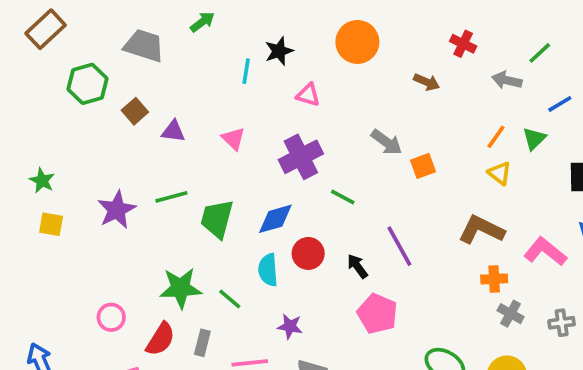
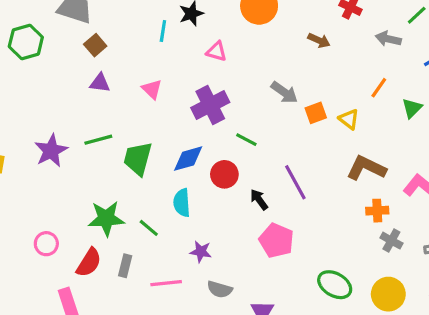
brown square: (135, 111) -> (95, 45), moved
green triangle: (534, 139) -> (412, 108), moved
yellow triangle: (500, 173) -> (349, 119), moved
red circle: (308, 253) -> (224, 174), moved

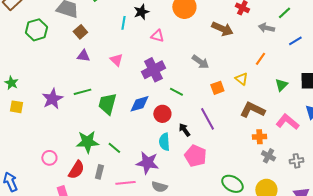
brown arrow: (319, 40) -> (222, 29), size x1.5
green triangle: (412, 108) -> (281, 85), moved
orange square: (316, 113) -> (217, 88), moved
cyan semicircle: (182, 203) -> (164, 142), moved
purple star: (201, 252) -> (147, 163), size x1.6

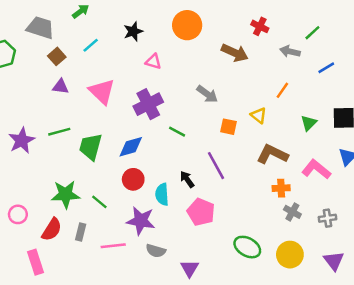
cyan line: (123, 23) -> (91, 45), moved, turned 40
pink triangle: (116, 60) -> (102, 92), size x1.6
orange square: (217, 88) -> (228, 127), turned 32
red circle: (162, 114) -> (133, 179), moved

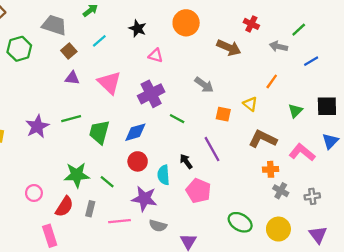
black star: (133, 31) -> (138, 28), turned -30

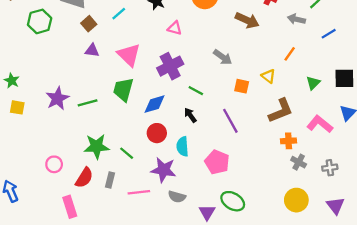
green line: (71, 119) -> (88, 103), moved
green trapezoid: (99, 132) -> (123, 90), moved
brown L-shape: (263, 139) -> (281, 111), turned 132
black arrow: (186, 161) -> (190, 115), moved
green ellipse: (240, 222) -> (233, 201), moved

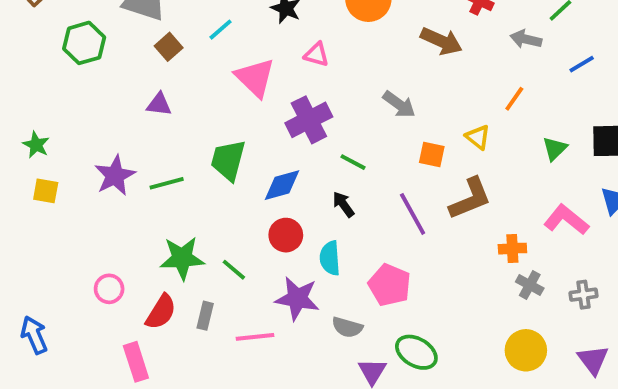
purple triangle: (92, 50) -> (159, 104), moved
pink triangle: (129, 55) -> (255, 78), moved
brown L-shape: (281, 111) -> (470, 199), moved
gray semicircle: (177, 197) -> (347, 327), moved

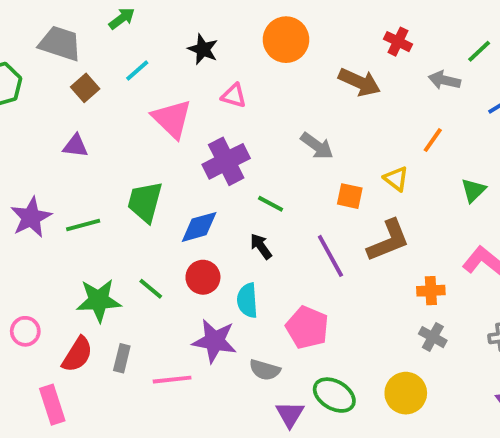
green line: (234, 270) -> (151, 289), moved
gray cross: (530, 285) -> (433, 337), moved
yellow circle: (526, 350) -> (406, 393), moved

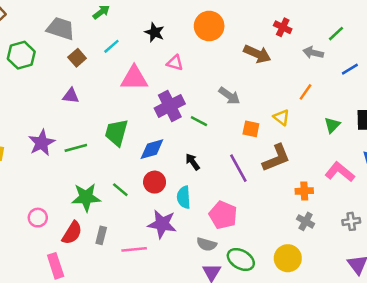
pink triangle: (172, 119) -> (134, 78), turned -44
green line: (271, 204) -> (199, 121), moved
gray semicircle: (265, 370) -> (207, 244), moved

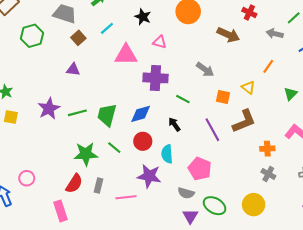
purple cross: (170, 106) -> (155, 78), turned 30
green line: (199, 121) -> (183, 99), moved
green trapezoid: (116, 133) -> (107, 115), moved
pink circle: (38, 218) -> (27, 178), moved

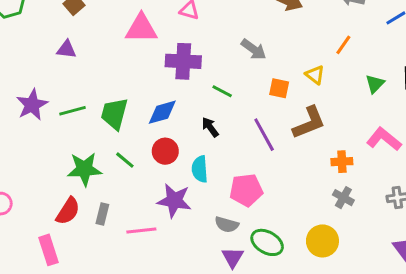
pink pentagon: (200, 169) -> (246, 190), turned -30

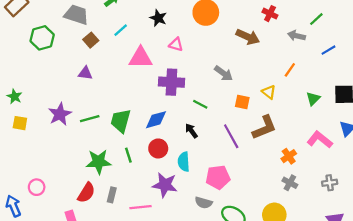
green line: (125, 160) -> (128, 155), turned 32
orange cross: (342, 162) -> (289, 156), turned -32

